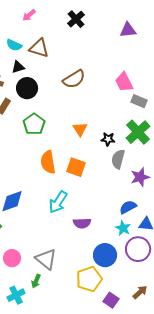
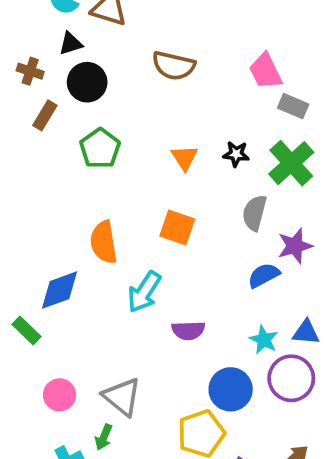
brown semicircle: (74, 79) -> (174, 66), turned 45
black star: (108, 139) -> (236, 154), moved
orange semicircle: (48, 162) -> (104, 242), moved
blue semicircle: (128, 207) -> (264, 275), moved

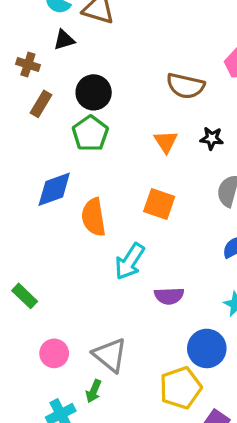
brown semicircle: (174, 66) -> (185, 86), moved
black circle: (87, 82) -> (94, 92), moved
blue diamond: (60, 290) -> (54, 189), moved

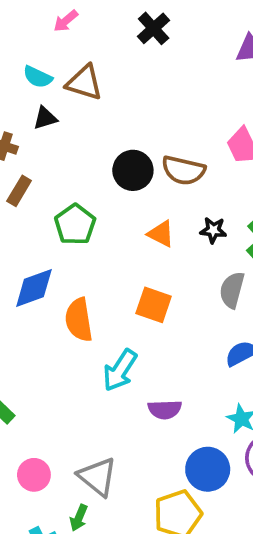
black circle: (94, 92) -> (133, 170), moved
orange triangle: (166, 142) -> (161, 234), turned -30

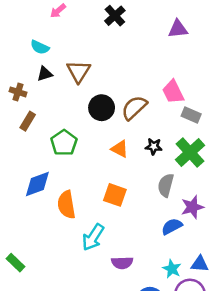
brown triangle: (84, 83) -> (79, 71), moved, turned 45
brown semicircle: (183, 170) -> (134, 108), turned 124

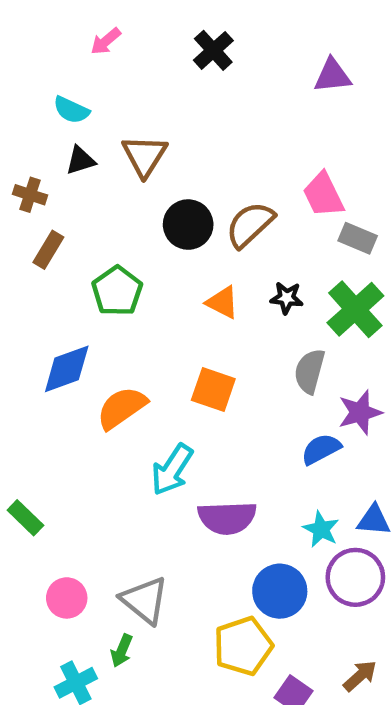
orange semicircle: (66, 205) -> (122, 408), turned 64
purple semicircle: (122, 263) -> (227, 518), size x1.4

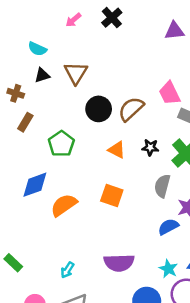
pink arrow: (106, 41) -> (73, 20), moved
cyan arrow: (172, 470) -> (67, 270), moved, size x0.6

